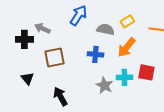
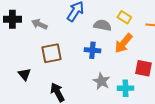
yellow rectangle: (127, 21) -> (124, 17), turned 64
black cross: (24, 39) -> (12, 19), moved
cyan cross: (124, 77) -> (125, 88), moved

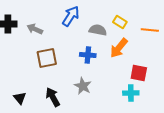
black triangle: (24, 74) -> (20, 98), moved
gray star: (101, 81) -> (83, 86), moved
cyan cross: (125, 88) -> (131, 93), moved

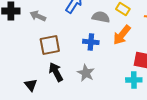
black arrow: (53, 97) -> (56, 72), moved
black triangle: (20, 98) -> (31, 85), moved

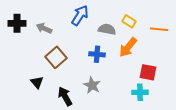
brown square: (50, 45) -> (56, 57), turned -30
black arrow: (56, 72) -> (65, 96), moved
black triangle: (31, 85) -> (37, 82), moved

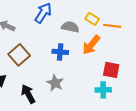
orange line: (159, 29) -> (112, 26), moved

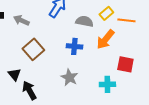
yellow rectangle: (92, 19) -> (106, 13), turned -72
cyan cross: (103, 90) -> (107, 84), moved
black arrow: (28, 94) -> (29, 90), moved

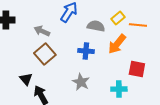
gray arrow: (21, 20) -> (42, 31), moved

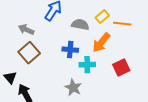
red square: (137, 69) -> (121, 68), turned -36
gray star: (81, 82) -> (73, 88), moved
cyan cross: (119, 89) -> (87, 65), moved

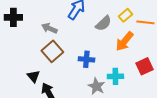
gray semicircle: (80, 25) -> (103, 23), turned 126
blue cross: (70, 50) -> (86, 59), moved
cyan cross: (87, 65) -> (115, 76), moved

